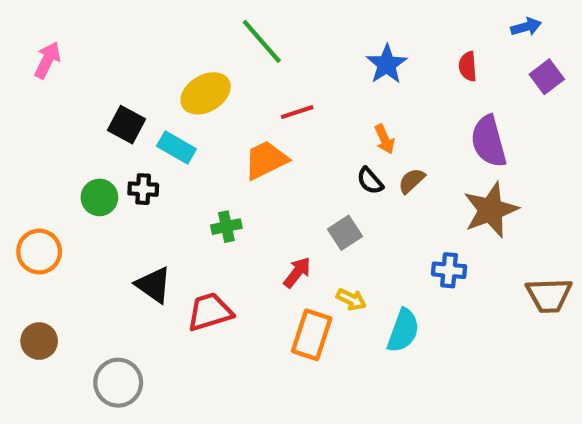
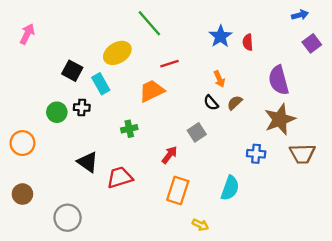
red semicircle: (468, 66) -> (248, 42), moved
cyan rectangle: (176, 147) -> (101, 84), turned 30
brown trapezoid: (549, 295) -> (302, 154), moved
yellow arrow: (351, 299) -> (200, 225), moved

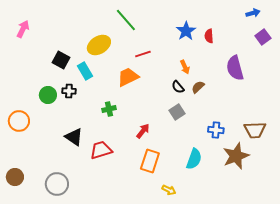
brown star: (280, 119) -> (236, 156), moved
gray square: (197, 132) -> (177, 112), moved
brown circle: (22, 194) -> (15, 177), moved

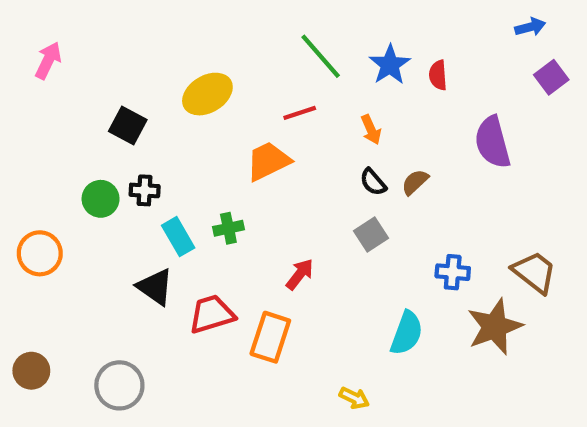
green line: (126, 20) -> (321, 56), moved
orange arrow: (185, 67) -> (371, 130), moved
cyan rectangle: (85, 71) -> (178, 237), moved
brown trapezoid: (255, 130) -> (534, 272), turned -140
orange rectangle: (150, 161) -> (270, 337), moved

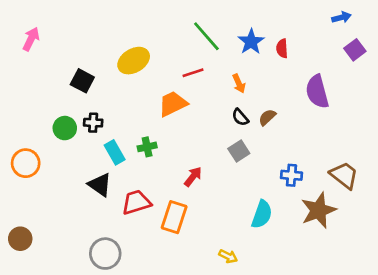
gray circle: (119, 385) -> (105, 254), moved

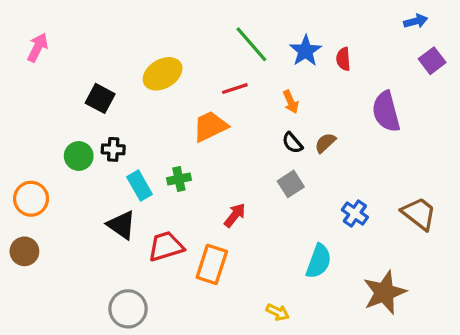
blue cross: (291, 175) -> (355, 214), turned 30
brown star: (318, 210) -> (384, 292), moved
brown circle: (20, 239) -> (24, 251), moved

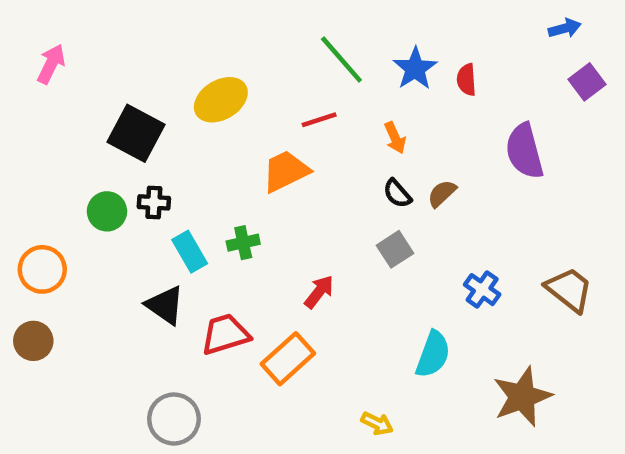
black square: (100, 98) -> (136, 133), size x1.4
orange rectangle: (212, 264) -> (288, 359), turned 30

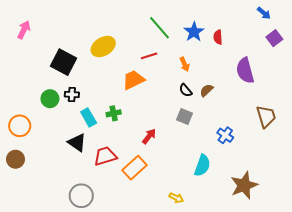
blue arrow: (565, 28) -> (264, 13), turned 56
gray square: (395, 249) -> (185, 116), turned -35
brown trapezoid: (569, 290) -> (266, 116), moved, turned 35

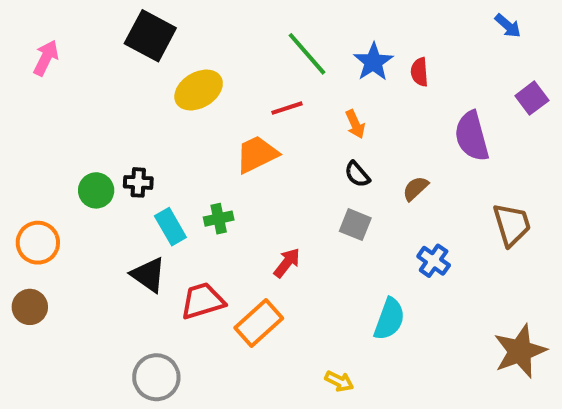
purple square: (274, 38) -> (532, 98), moved
black square: (64, 62) -> (150, 36), moved
brown semicircle: (206, 90) -> (415, 188), moved
brown star: (244, 185) -> (520, 351), moved

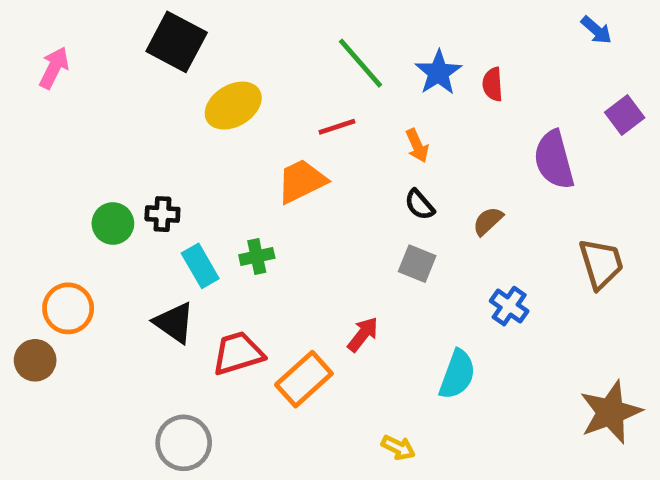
orange circle: (38, 243) -> (68, 308), moved
red arrow: (287, 263) -> (363, 334), moved

